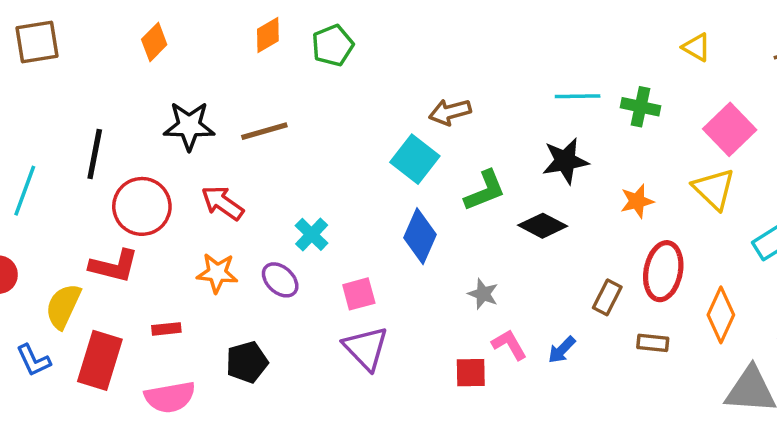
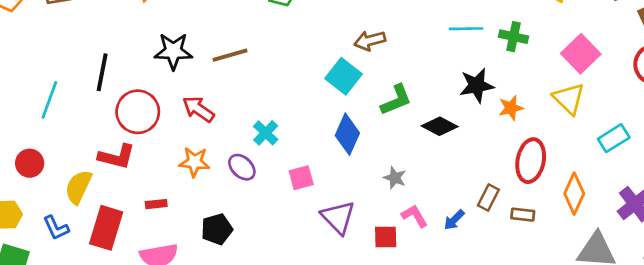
black star: (565, 161) -> (477, 85), moved
brown rectangle: (607, 297) -> (488, 197), moved
purple triangle: (366, 348) -> (338, 217), moved

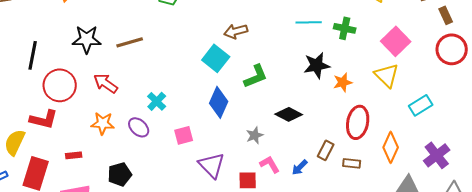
black diamond: (440, 126) -> (289, 114), moved
gray star: (395, 178) -> (255, 135), turned 30

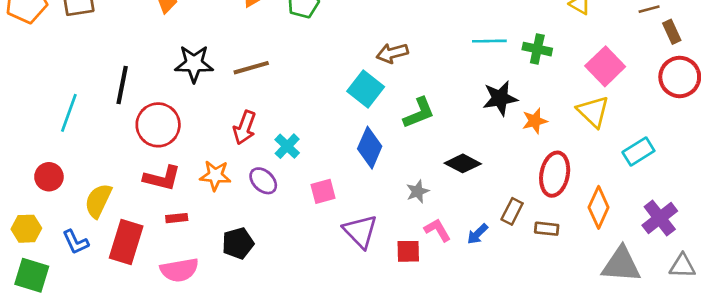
red arrow: (106, 83) -> (245, 128), moved, turned -105
red L-shape: (44, 119) -> (162, 178), moved

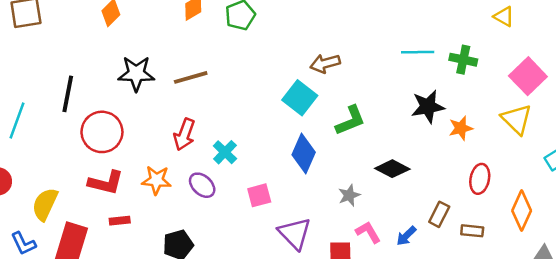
red ellipse: (555, 174) -> (480, 179), size x0.7

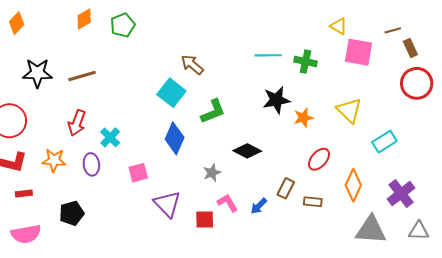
brown arrow: (325, 63) -> (192, 65), turned 55
pink square: (528, 76) -> (358, 52), moved, turned -36
red ellipse: (480, 179) -> (319, 159), turned 30
purple ellipse: (202, 185) -> (91, 164), turned 40

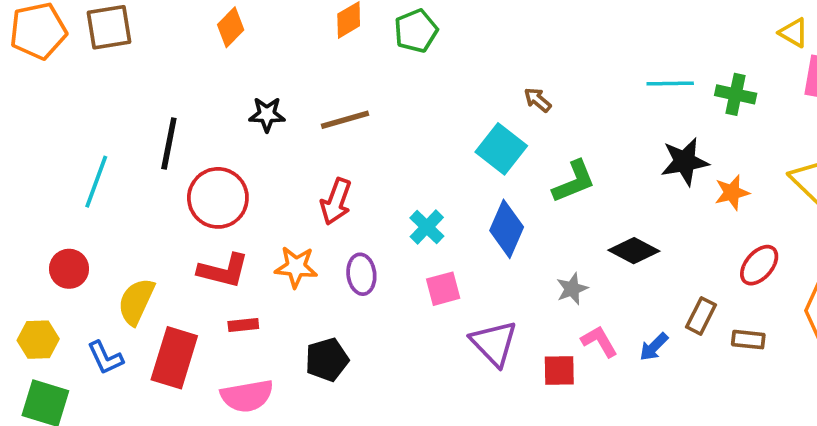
brown arrow: (192, 65) -> (538, 100), size x0.7
black star: (37, 73) -> (267, 114), size x0.7
cyan cross: (110, 137) -> (427, 227), moved

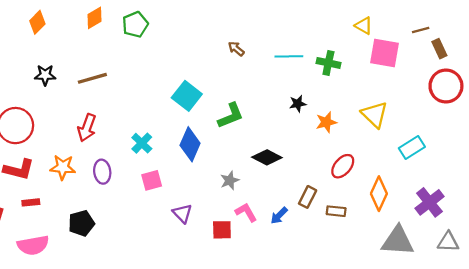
orange diamond: (231, 27) -> (37, 22), moved
brown arrow: (538, 100) -> (236, 49), moved
black star: (685, 162) -> (298, 104), size x0.6
purple triangle: (494, 343) -> (182, 213), size x0.7

